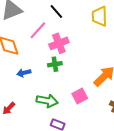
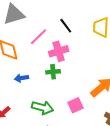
black line: (56, 11) -> (66, 26), moved

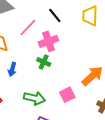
green cross: (53, 72) -> (44, 62), turned 32
blue arrow: (21, 78) -> (12, 69), turned -64

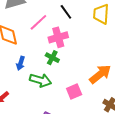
green arrow: (34, 98) -> (40, 80), moved

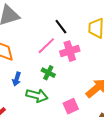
pink line: (38, 22) -> (46, 46), moved
pink cross: (58, 37) -> (70, 51), moved

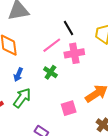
green arrow: (37, 96) -> (22, 98), moved, turned -75

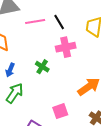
pink line: (52, 45) -> (35, 22), moved, turned 30
pink square: (69, 108) -> (60, 111), moved

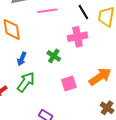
black line: (59, 22) -> (83, 12), moved
pink square: (60, 111) -> (69, 83), moved

